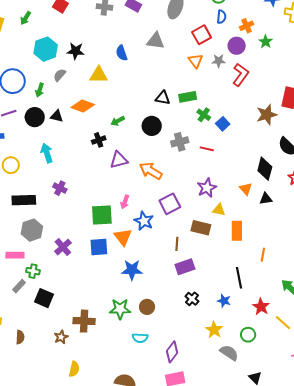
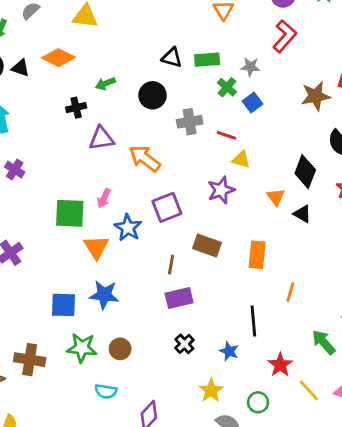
gray star: (219, 61) -> (250, 67), moved
black triangle: (266, 199) -> (302, 214), turned 32
yellow triangle: (219, 210) -> (241, 160), moved
blue square: (99, 247) -> (63, 305), moved

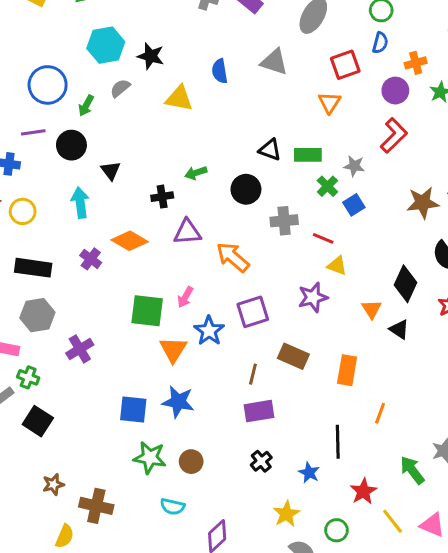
orange diamond: (58, 58) -> (130, 241), moved
black triangle: (20, 68) -> (111, 171), moved, turned 30
brown cross: (30, 360) -> (96, 506), moved

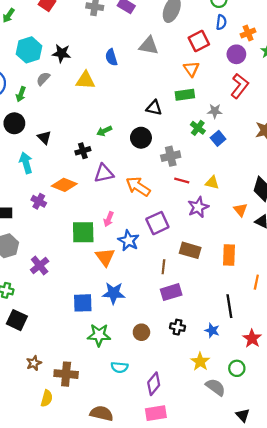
green rectangle: (308, 155) -> (185, 95), moved
red line: (323, 238) -> (182, 180), moved
black cross: (261, 461) -> (177, 327), turned -32
brown circle: (191, 462) -> (141, 332), moved

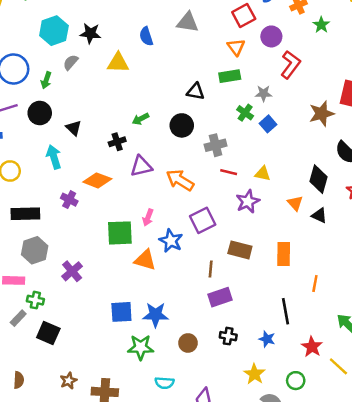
purple circle: (236, 54) -> (271, 36), moved
orange triangle: (105, 257) -> (145, 260), turned -36
blue star: (114, 293) -> (155, 315), moved

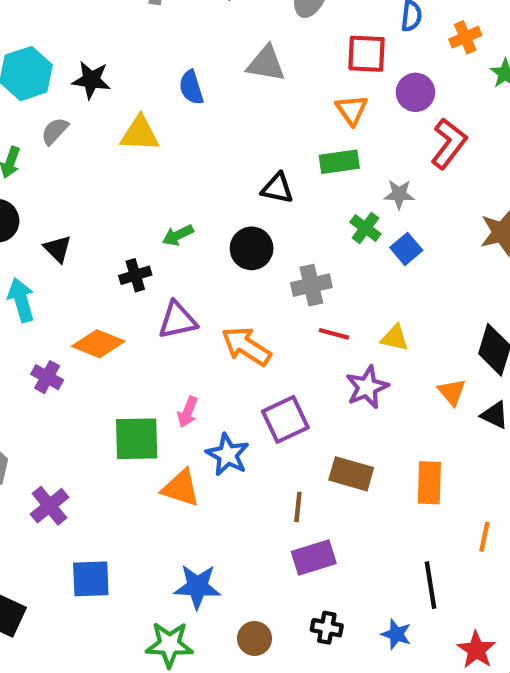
red square: (244, 16) -> (367, 54), turned 30
blue square: (121, 312) -> (91, 579), moved

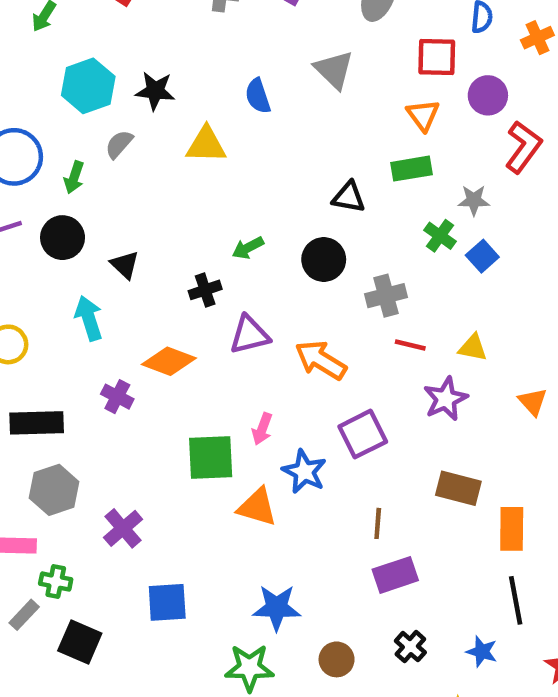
gray triangle: (266, 64) -> (334, 70), turned 36
brown rectangle: (351, 474) -> (458, 488), moved
orange rectangle: (429, 483) -> (512, 529), moved
black cross: (327, 628) -> (410, 647), turned 32

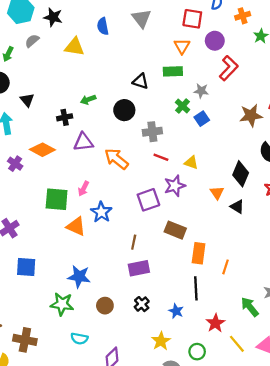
purple square: (363, 434) -> (148, 200), moved

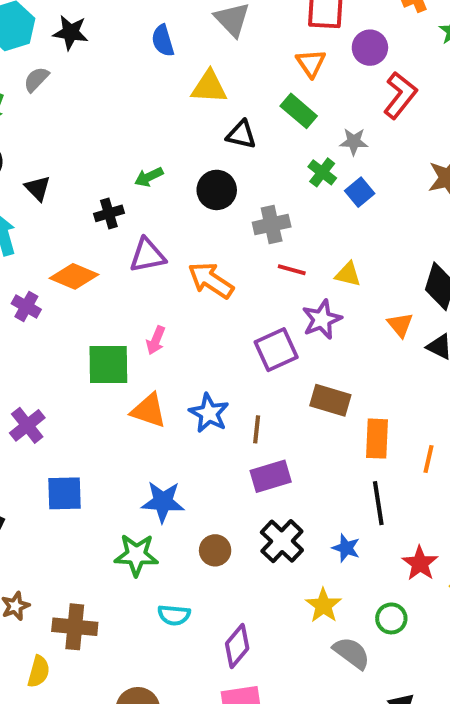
yellow triangle: (74, 47) -> (209, 87), moved
green rectangle: (173, 71) -> (299, 111), turned 48
blue star: (101, 212) -> (209, 413), moved
black cross: (142, 304) -> (282, 541), size x1.5

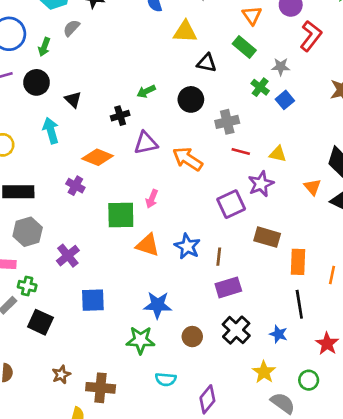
purple cross: (26, 306) -> (75, 186), moved

